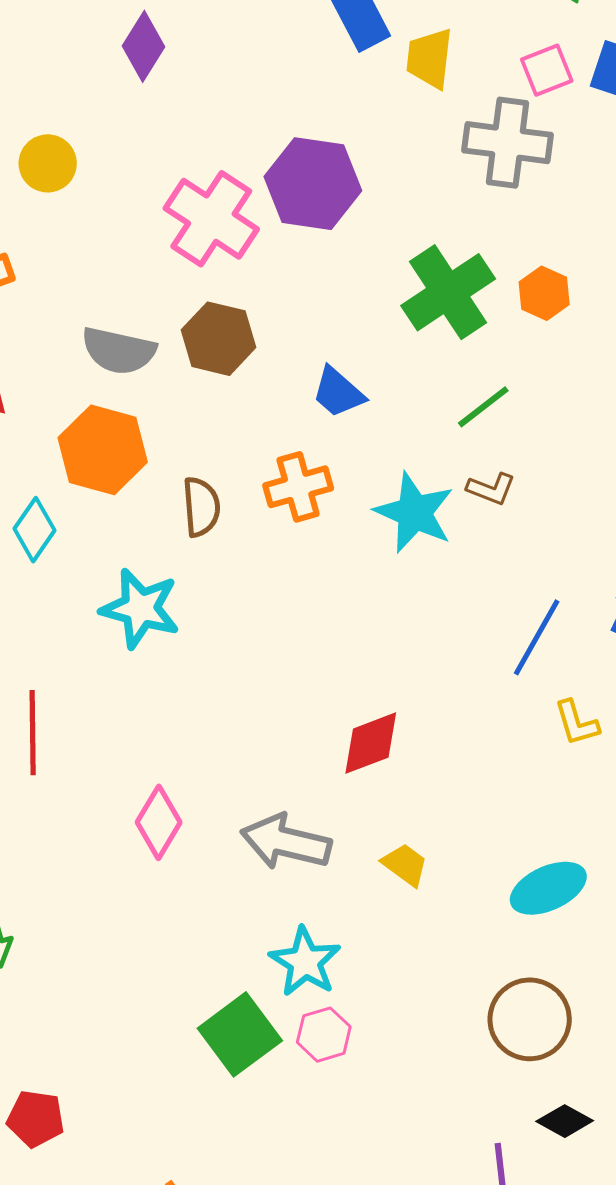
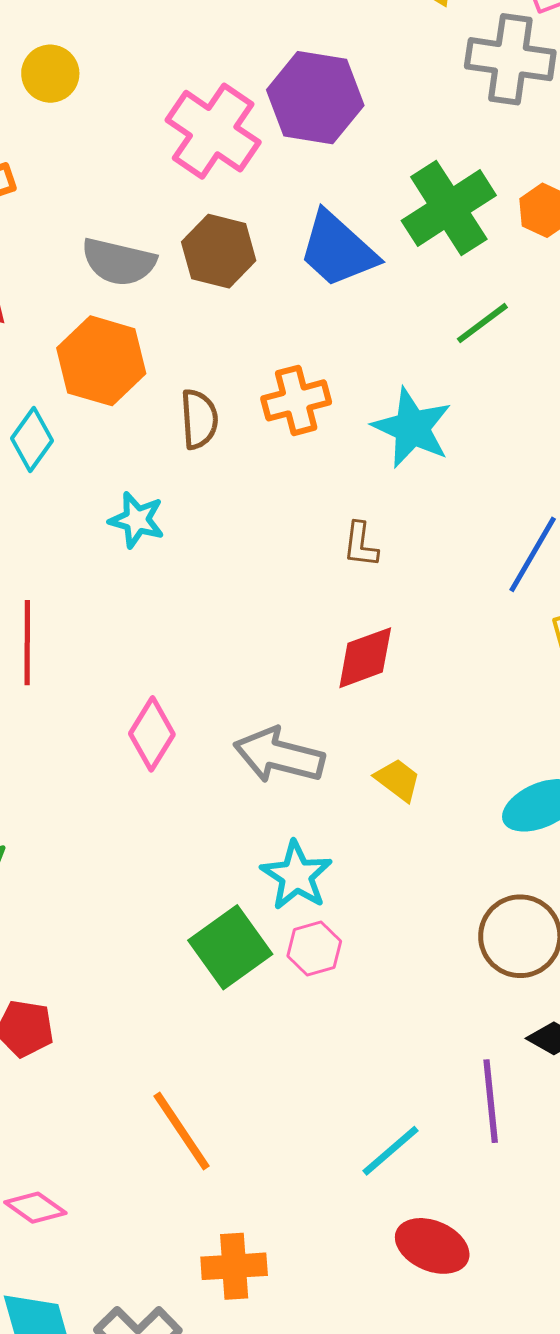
blue trapezoid: (338, 392) -> (338, 250), moved, size x1.5
brown L-shape: (491, 489) -> (361, 545), moved, turned 75
cyan star: (140, 608) -> (137, 520), size x0.7

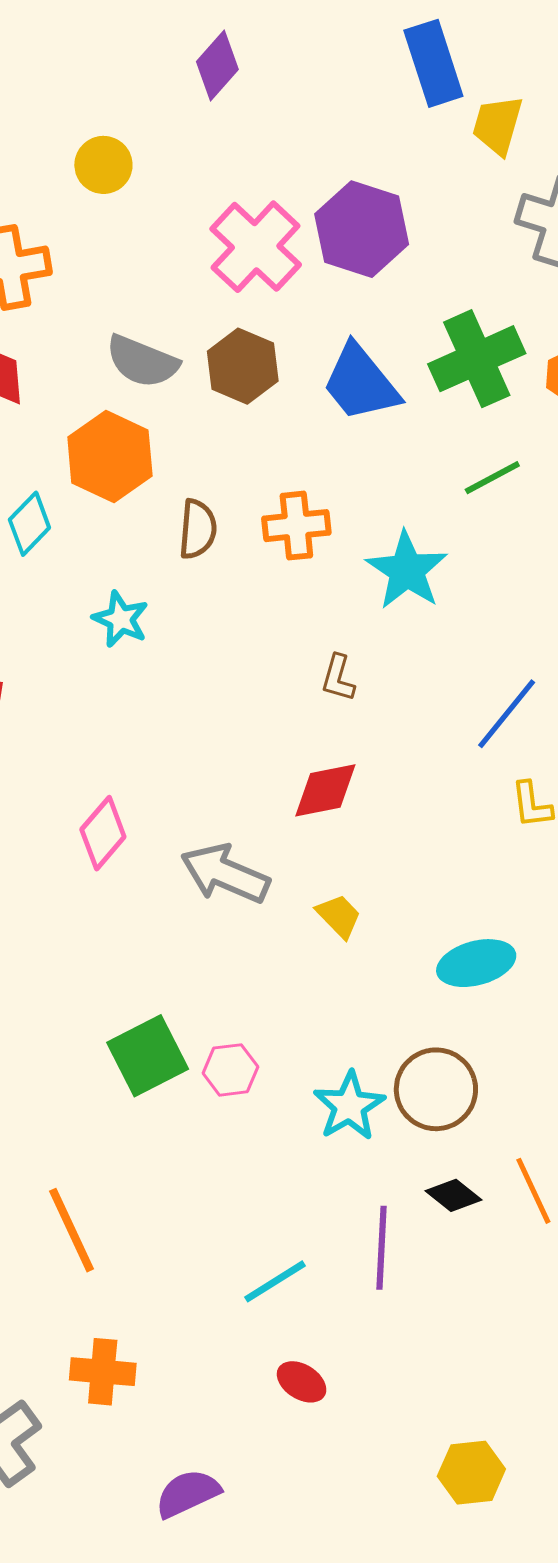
cyan star: (296, 875) -> (349, 1106), moved
red ellipse: (432, 1246) -> (302, 1382), size x0.7

